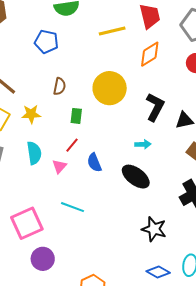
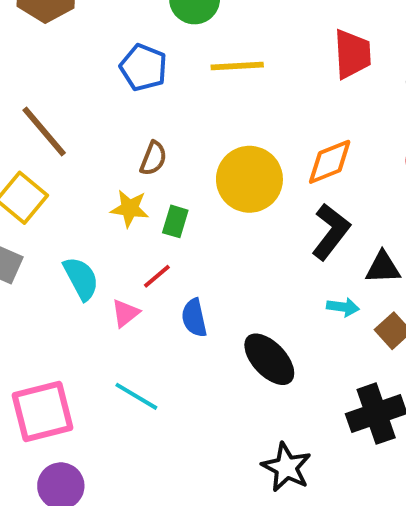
yellow line: (112, 31) -> (237, 66), moved
orange diamond: (150, 54) -> (330, 162), moved
yellow star: (31, 114) -> (130, 208), moved
cyan arrow: (143, 144) -> (343, 307), moved
cyan semicircle: (34, 153) -> (81, 278), turned -30

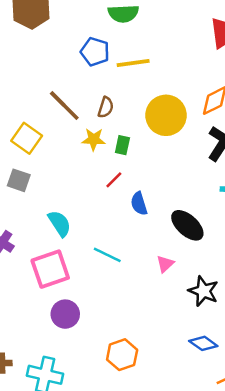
yellow line: (237, 66) -> (133, 63), moved
brown line: (44, 132) -> (64, 106), moved
cyan semicircle: (81, 278) -> (60, 223), moved
pink triangle: (125, 313) -> (165, 264), moved

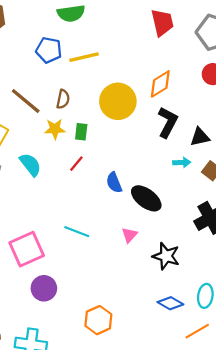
blue semicircle: (139, 204) -> (114, 183), moved
cyan semicircle: (60, 223) -> (30, 165), moved

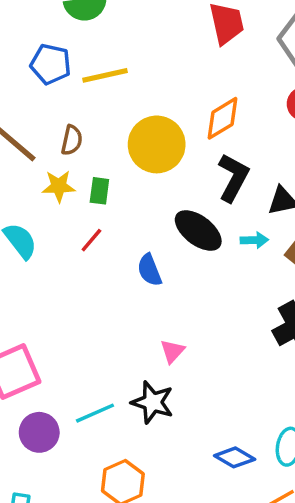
black ellipse: (146, 198) -> (198, 231), moved
cyan line: (77, 232) -> (95, 413), moved, turned -45
black star: (166, 256) -> (153, 402), moved

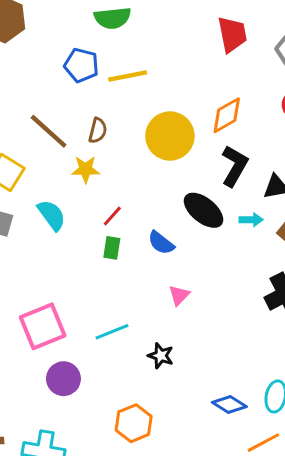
green rectangle: (99, 191) -> (112, 248), moved
blue semicircle: (149, 270) -> (161, 243), turned -32
pink triangle: (172, 351) -> (179, 295), moved
black star: (153, 402) -> (161, 356), size x0.7
cyan line: (95, 413) -> (112, 332), moved

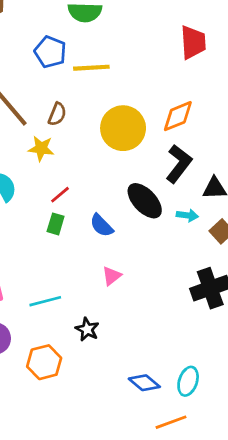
orange hexagon: (134, 423) -> (44, 362), moved

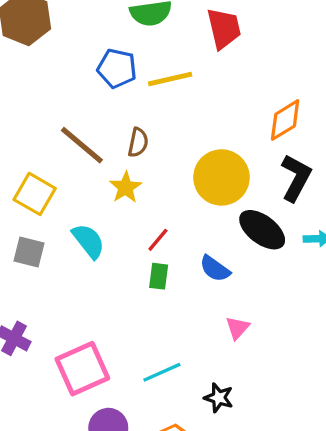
red trapezoid: (193, 42) -> (224, 28), moved
yellow circle: (123, 128) -> (221, 177), moved
yellow star: (41, 148) -> (126, 187), turned -30

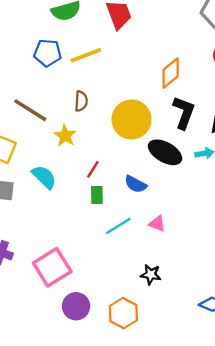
brown semicircle: (138, 142) -> (81, 101), moved
pink triangle: (237, 328) -> (157, 224), turned -42
cyan line: (162, 372) -> (118, 226), moved

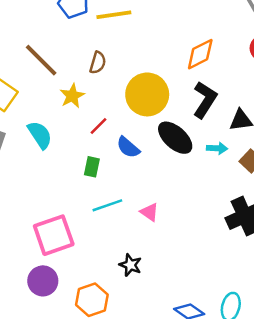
red line: (93, 169) -> (99, 126), moved
blue semicircle: (136, 184) -> (128, 147), moved
pink square: (52, 267) -> (54, 235), moved

